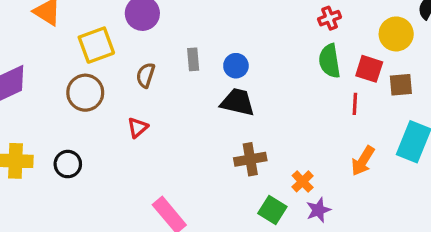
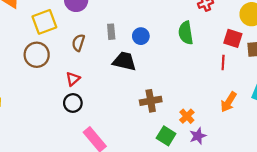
green semicircle: (330, 61) -> (186, 33), moved
black trapezoid: (238, 102) -> (124, 61), moved
black circle: (68, 164) -> (73, 103), moved

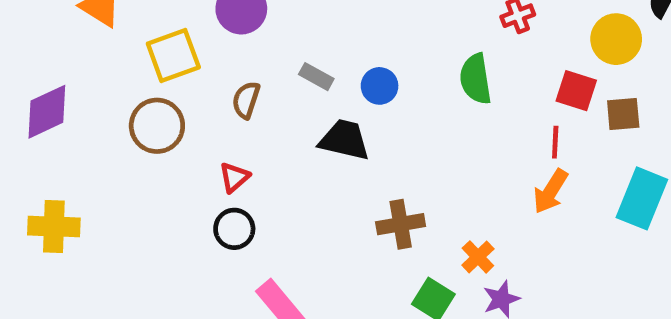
gray rectangle: (111, 32) -> (316, 77), turned -56
orange arrow: (229, 102) -> (551, 191), moved

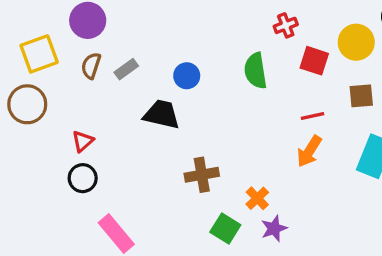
gray rectangle: (316, 77) -> (126, 69), moved, turned -65
red square: (576, 91) -> (314, 61), moved
brown semicircle: (246, 100) -> (91, 66), moved
red line: (555, 142) -> (313, 116), turned 75

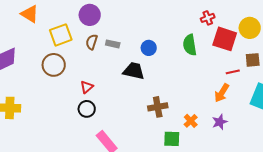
red square: (314, 61) -> (225, 39), size x1.4
gray rectangle: (126, 69) -> (113, 44), turned 48
red line: (313, 116) -> (233, 72), moved
green square: (225, 228) -> (172, 139), turned -30
purple star: (274, 228) -> (220, 122), moved

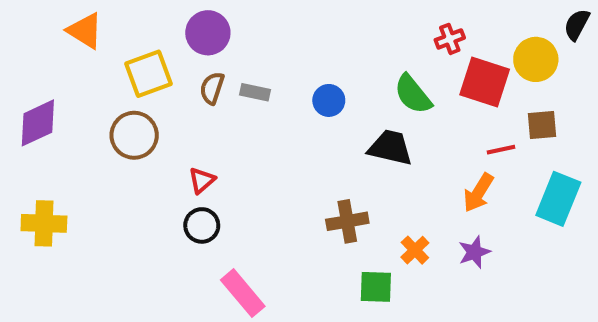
green semicircle: (190, 45) -> (413, 94), turned -30
black trapezoid: (134, 71) -> (390, 148), moved

